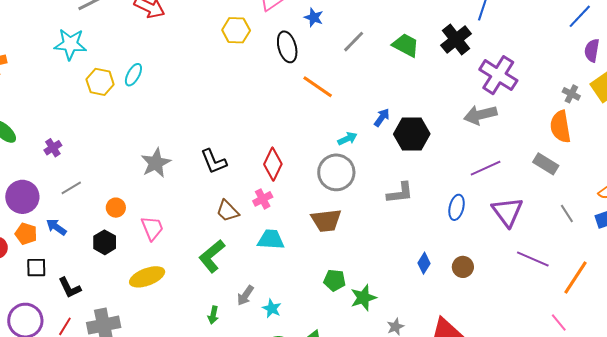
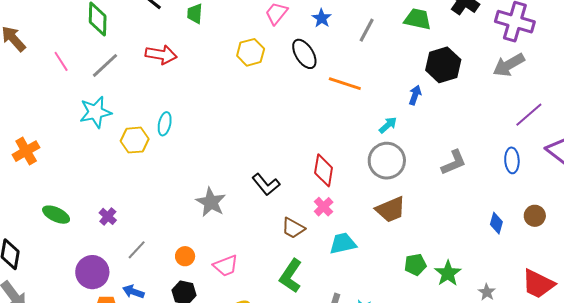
blue star: (314, 17) -> (322, 18), turned 30
black hexagon: (412, 134) -> (443, 65), moved
pink trapezoid: (152, 228) -> (226, 266), turned 108

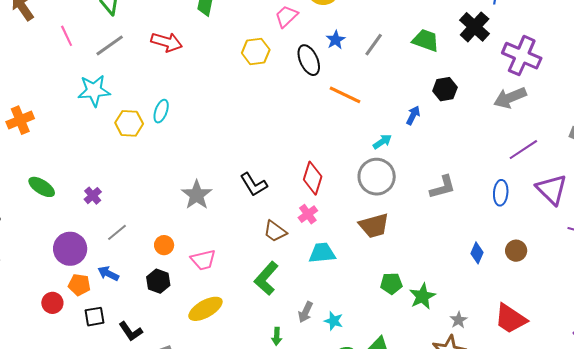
blue star: (322, 18) -> (336, 40), moved
black hexagon: (443, 65) -> (445, 89), size x0.7

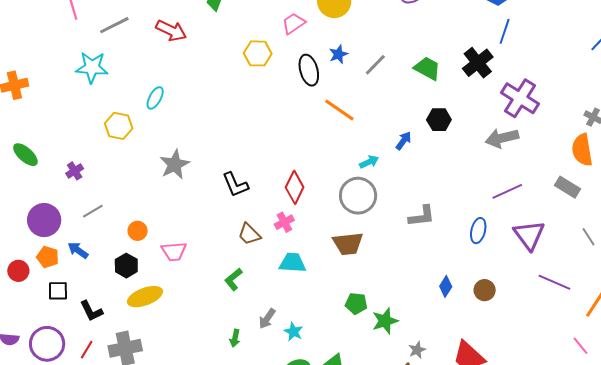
yellow hexagon: (129, 123) -> (119, 126), moved
gray star: (197, 195) -> (175, 165), moved
green L-shape: (266, 278) -> (233, 279), size x0.7
yellow ellipse: (205, 309) -> (145, 297), moved

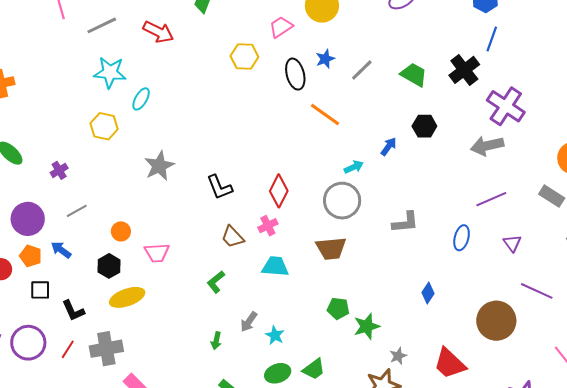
cyan star: (92, 67) -> (110, 72), moved
purple triangle: (529, 235) -> (512, 243), size x0.6
brown circle: (485, 290) -> (496, 321), moved, size x1.8

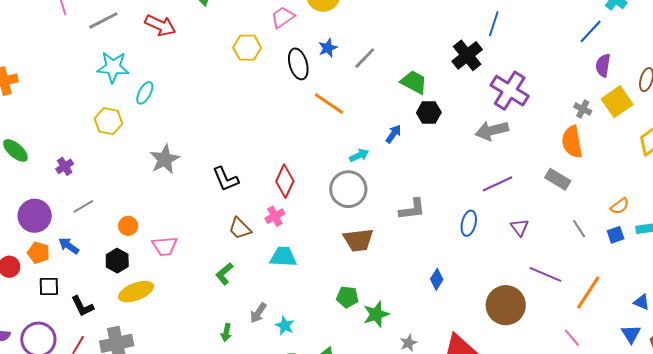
green trapezoid: (414, 75) -> (414, 82), moved
brown trapezoid: (331, 248) -> (358, 240), moved

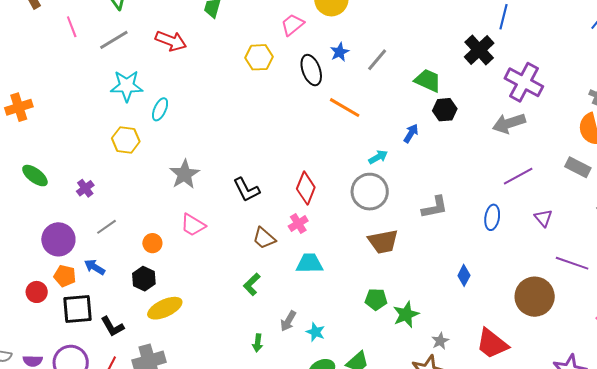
pink trapezoid: (165, 246) -> (193, 225), moved, turned 40
black square: (49, 286) -> (78, 309), size x1.5

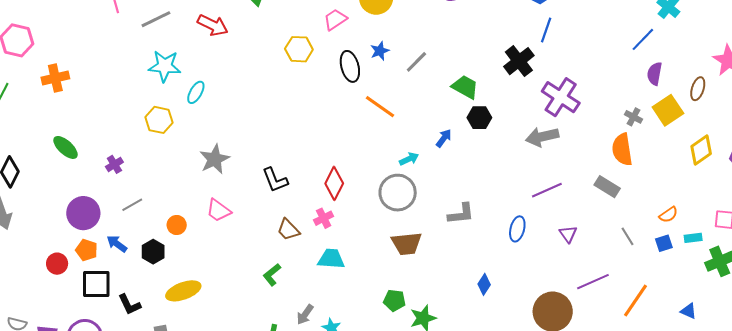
purple line: (572, 263) -> (593, 282), turned -48
black hexagon: (144, 279) -> (153, 252), moved

